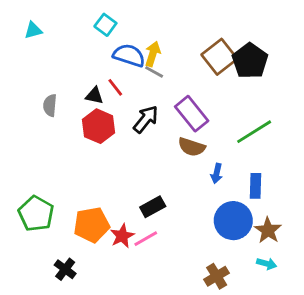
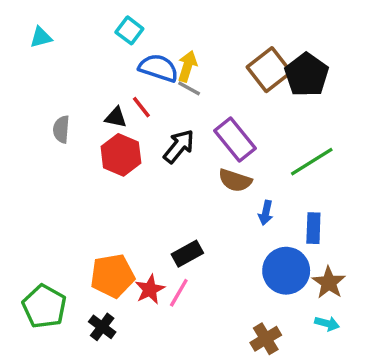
green pentagon: (36, 214) -> (44, 306), moved
pink line: (146, 239) -> (179, 293), turned -30
black cross: (65, 269) -> (102, 327), moved

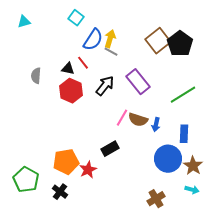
blue semicircle: (158, 68) -> (93, 40), turned 105
brown semicircle: (235, 180) -> (138, 120), moved
pink line: (179, 293) -> (122, 118), moved

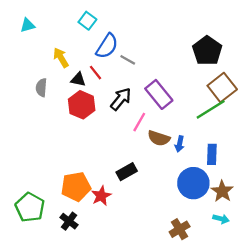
yellow arrow: (110, 39) -> (61, 58), moved, turned -48
brown square: (158, 41) -> (222, 88), moved
pink line: (122, 118) -> (139, 122), moved

